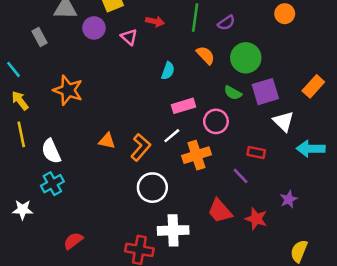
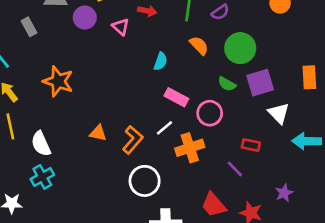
orange rectangle: (313, 86) -> (309, 77), turned -45
pink rectangle: (183, 106) -> (176, 97), turned 45

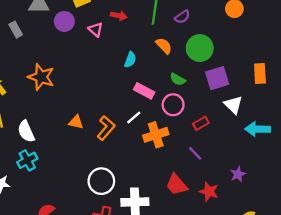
green semicircle: (227, 84) -> (178, 79), moved
red rectangle: (251, 145) -> (201, 123), moved, turned -42
white circle: (145, 181) -> (101, 181), moved

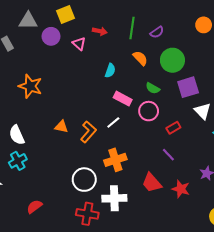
orange cross: (156, 135) -> (115, 160), moved

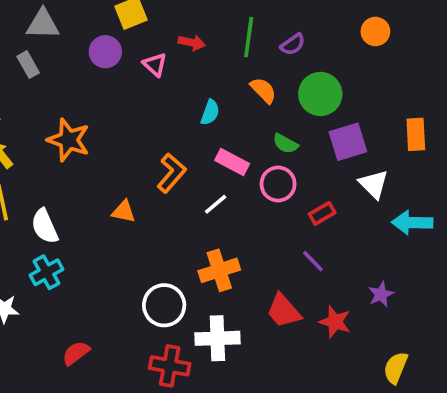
gray triangle: (28, 21) -> (43, 24), moved
orange L-shape: (88, 132) -> (171, 173), moved

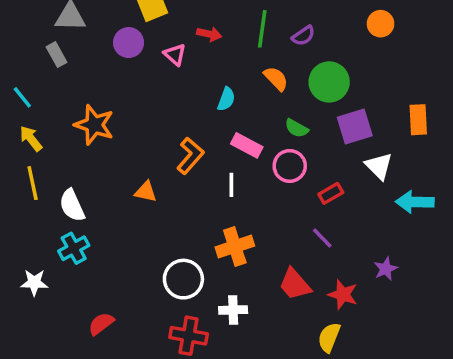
white line: (216, 204) -> (231, 185), turned -50
white cross: (217, 338) -> (233, 310), size x0.7
yellow semicircle: (396, 368) -> (329, 337), moved

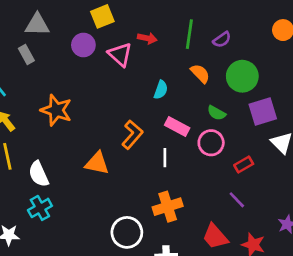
pink triangle: (175, 55) -> (120, 55), size x1.4
orange triangle: (146, 192) -> (97, 163), size x1.4

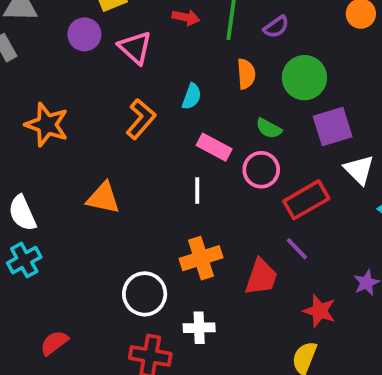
red arrow: (147, 38) -> (186, 17), moved
orange semicircle: (200, 74) -> (246, 74), turned 40
orange L-shape: (132, 135) -> (141, 119), moved
red rectangle: (244, 165) -> (306, 200), size x1.6
red trapezoid: (215, 236) -> (261, 277), moved, turned -120

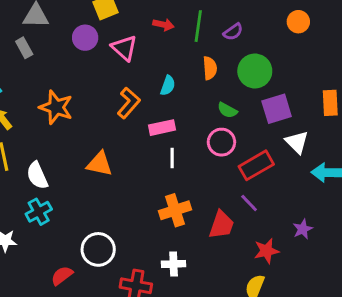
pink rectangle: (214, 147) -> (162, 128), moved, turned -40
white circle: (145, 294) -> (98, 249), moved
red star: (319, 311) -> (266, 251), turned -30

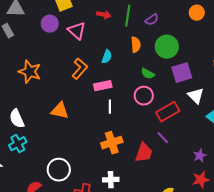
red star: (266, 251) -> (201, 180), moved

